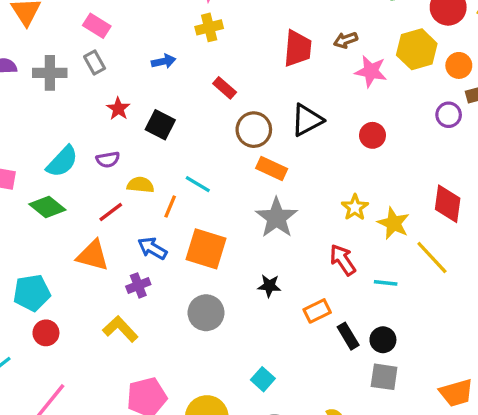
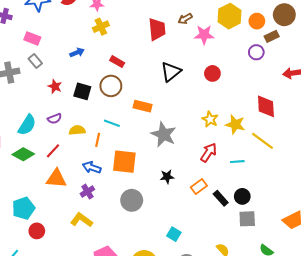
brown circle: (254, 130) -> (111, 86), moved
orange rectangle: (272, 168) -> (143, 106), moved
red line: (111, 212) -> (53, 151), moved
red arrow: (343, 260) -> (209, 153), turned 78

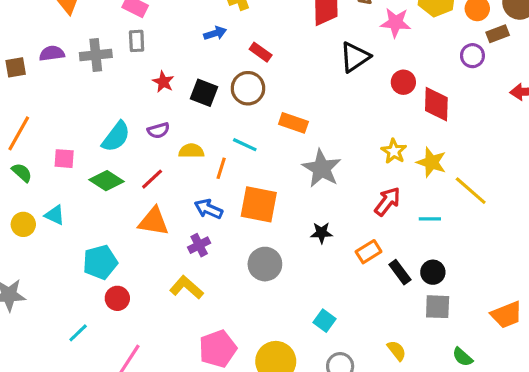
blue arrow: (77, 52) -> (215, 33), moved
gray rectangle: (35, 61) -> (137, 41), turned 32
black triangle: (171, 72) -> (355, 57), moved
red diamond: (266, 106) -> (436, 104), moved

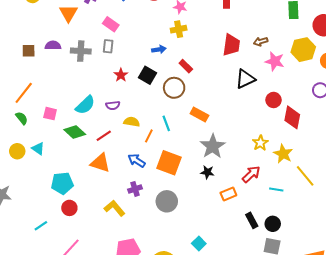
black square: (204, 93) -> (147, 75), moved
cyan line: (245, 145) -> (166, 123), turned 35
black star: (321, 233) -> (207, 172), moved
purple cross: (199, 245) -> (135, 189), moved
orange rectangle: (369, 252) -> (228, 194), moved

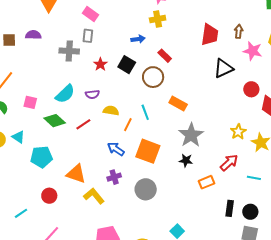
brown arrow: (261, 42) -> (239, 31), turned 112
gray cross: (81, 51) -> (69, 51), moved
orange triangle: (100, 163) -> (76, 174), moved
cyan pentagon: (62, 183) -> (41, 157), moved
black rectangle: (252, 220) -> (230, 208), turned 35

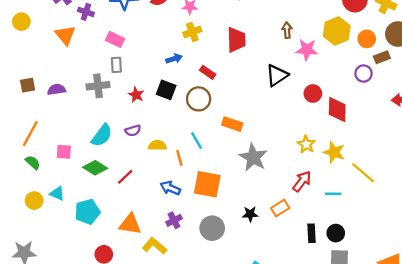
purple semicircle: (33, 35) -> (56, 90), moved
red trapezoid: (210, 35) -> (236, 40), moved
red line: (83, 124) -> (125, 177), moved
orange line: (128, 125) -> (179, 158), turned -32
black star: (186, 161) -> (250, 214), moved

